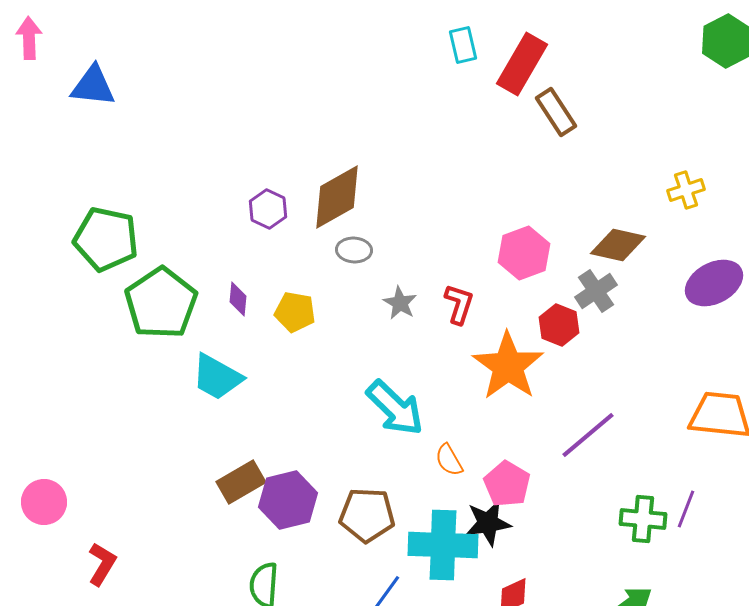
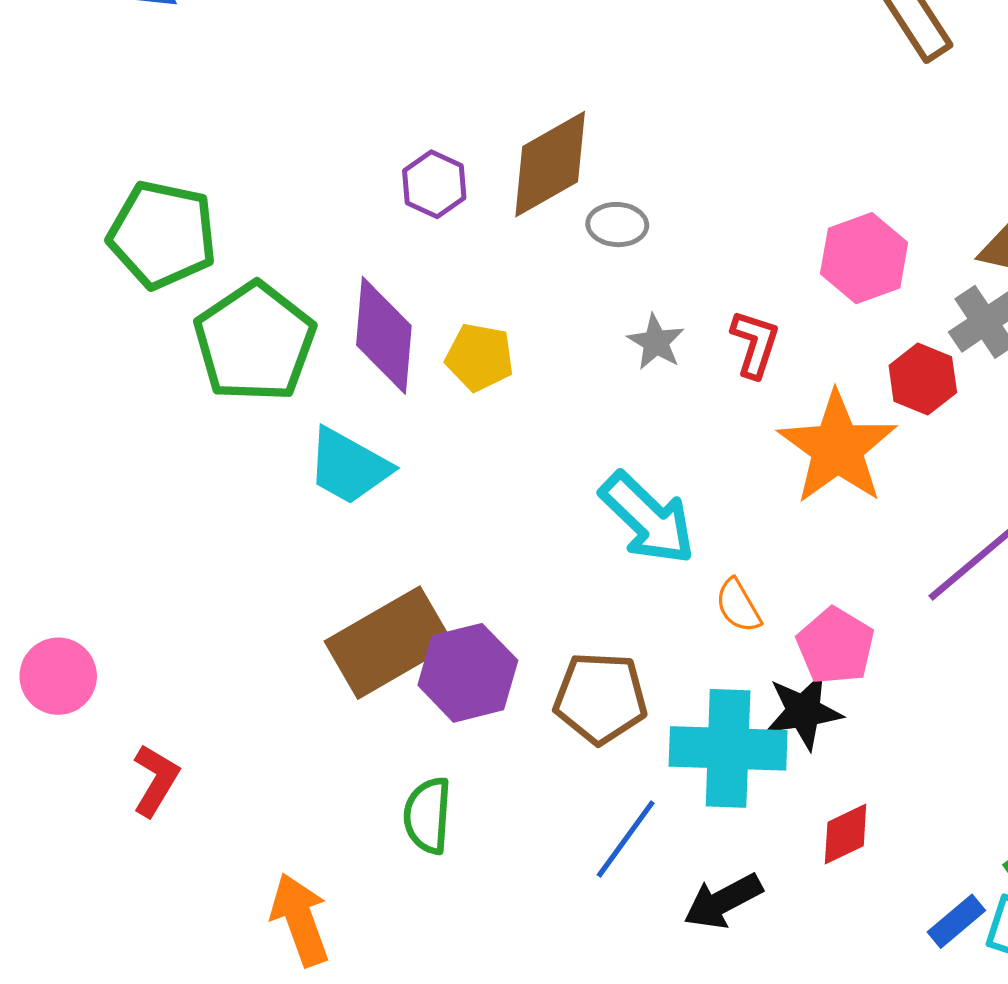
gray ellipse: (354, 250) -> (617, 225), moved
purple diamond: (238, 299) -> (384, 335), size x2.0
brown rectangle: (241, 482) -> (389, 643), size x1.5

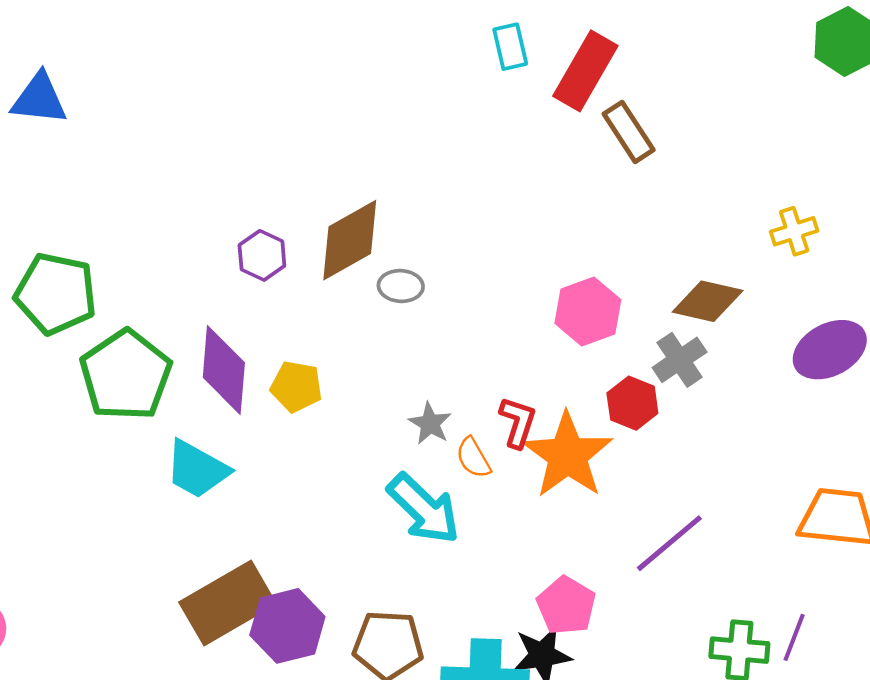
gray star: (656, 342) -> (430, 423), moved
red L-shape: (755, 344) -> (518, 422), moved
orange semicircle: (738, 606) -> (473, 458), moved

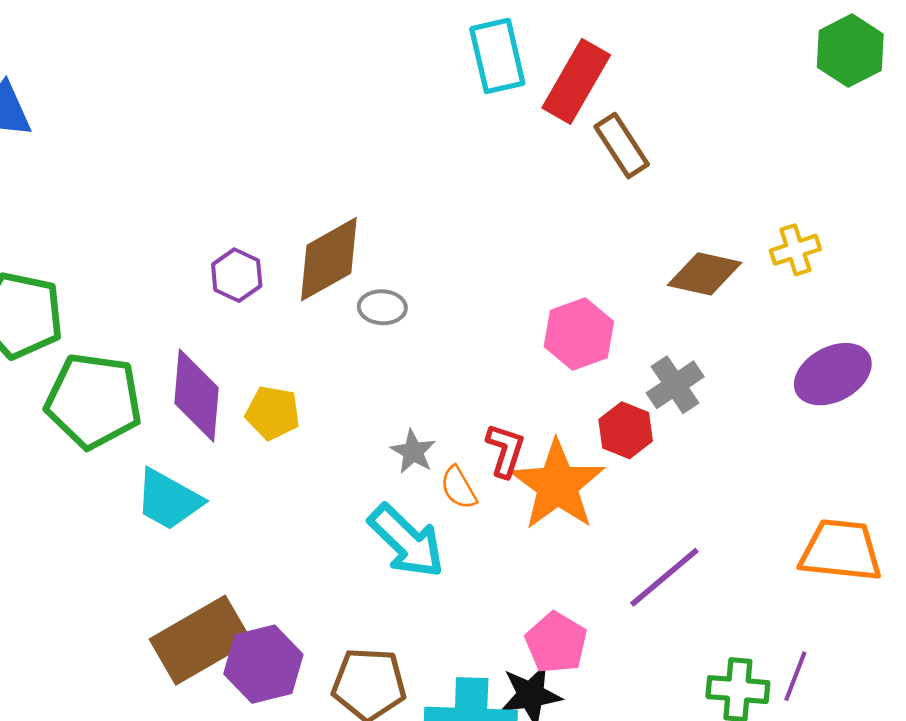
cyan rectangle: (510, 47) -> (497, 56), size x1.5
brown diamond: (708, 301) -> (704, 274), moved
green pentagon: (126, 375) -> (94, 401), turned -30

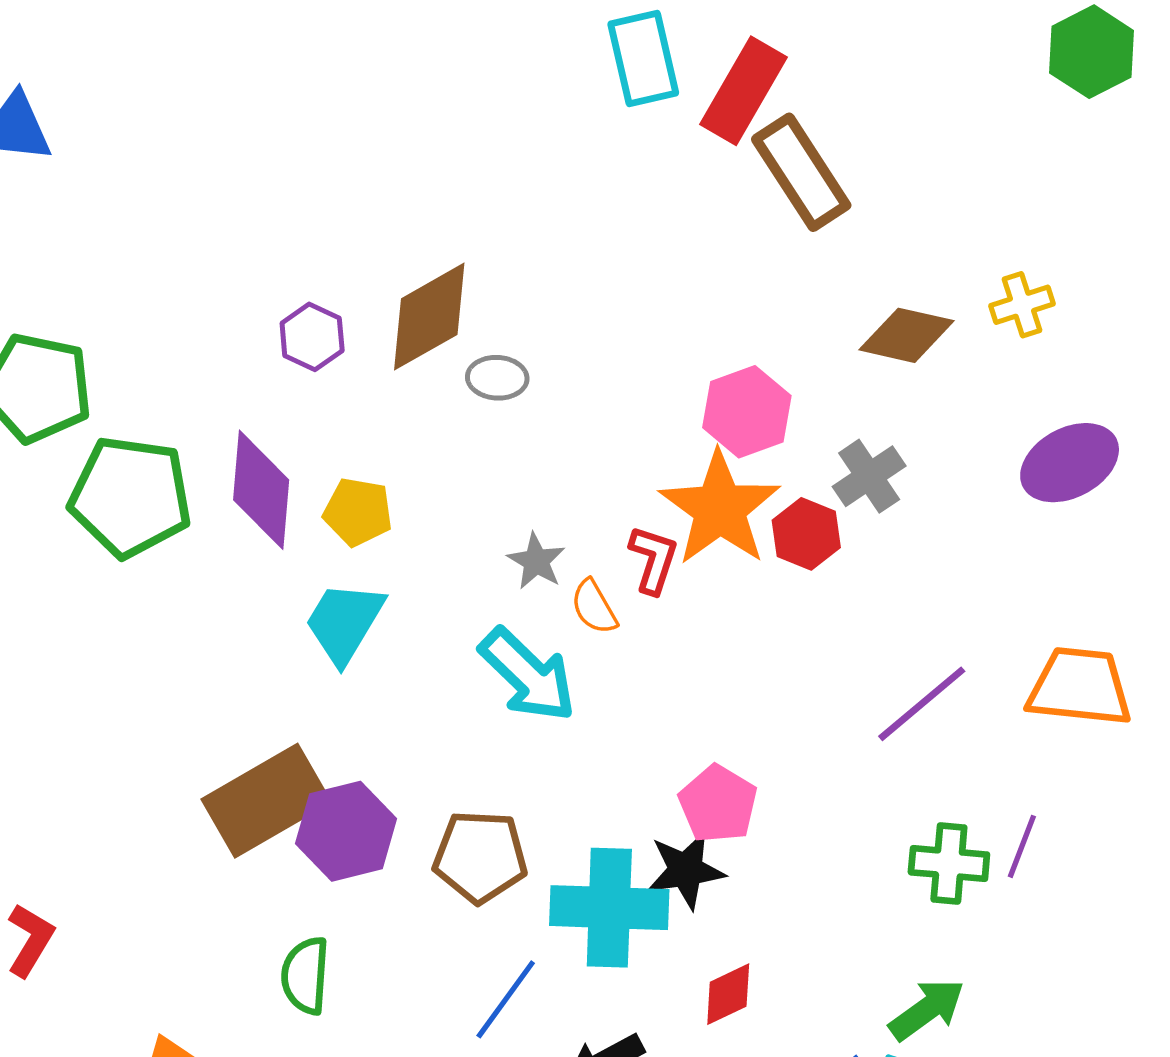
brown rectangle: (622, 146) -> (801, 172), size x1.4
orange star: (557, 485) -> (720, 509), moved
cyan trapezoid: (168, 500) -> (344, 622), moved, turned 92
purple line: (664, 577) -> (922, 704), moved

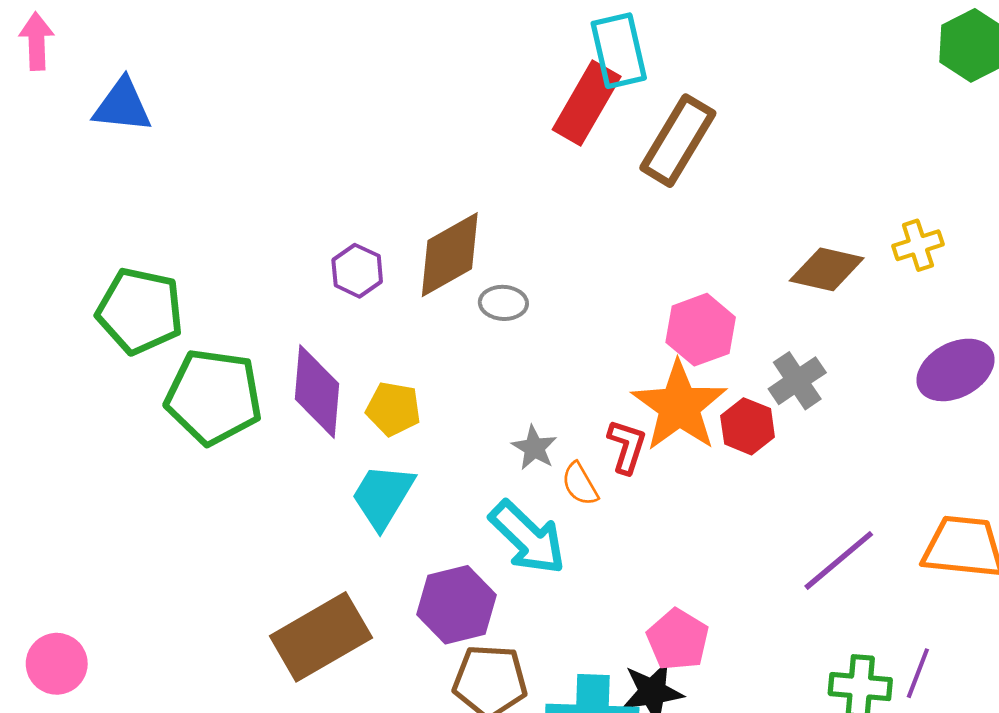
red rectangle: (743, 91) -> (587, 103), moved
brown rectangle: (801, 172) -> (678, 141), moved, turned 64
purple hexagon: (346, 831) -> (456, 605), moved

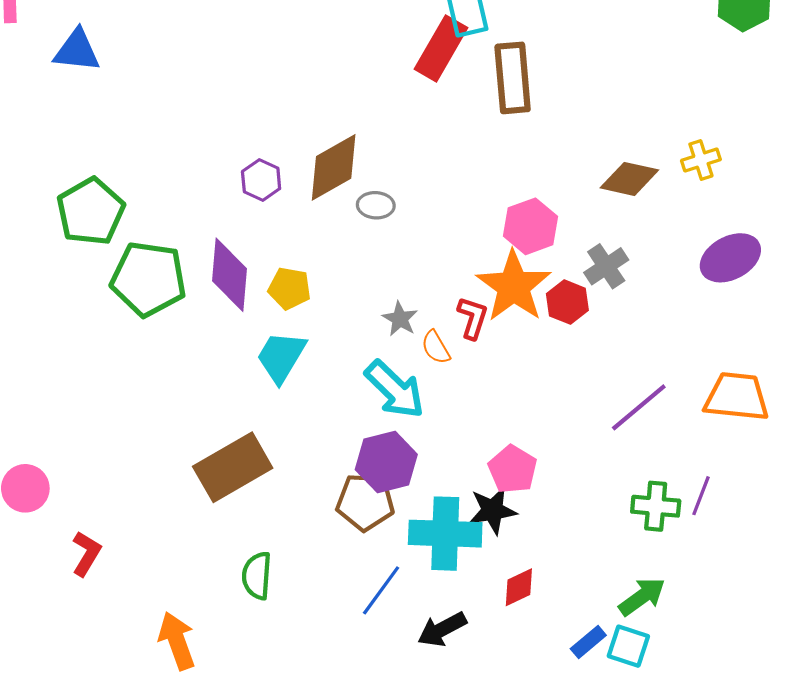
brown rectangle: (678, 141) -> (513, 78), turned -36
green pentagon: (140, 311) -> (91, 212), turned 30
purple hexagon: (456, 605) -> (386, 462), moved

